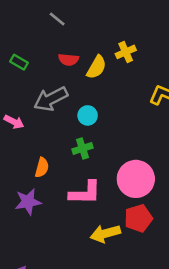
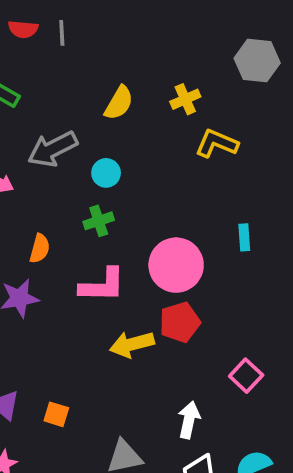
gray line: (57, 19) -> (62, 33), turned 48
yellow cross: (126, 52) -> (185, 99), moved
red semicircle: (69, 60) -> (23, 29), moved

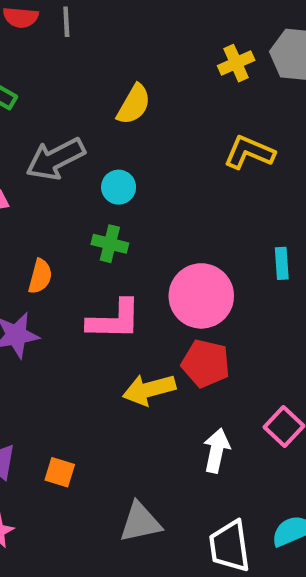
yellow cross: (185, 99) -> (236, 63), moved
green cross: (99, 221) -> (110, 244), turned 32
red pentagon: (180, 322) -> (206, 363), turned 30
white arrow: (189, 420) -> (217, 450), moved

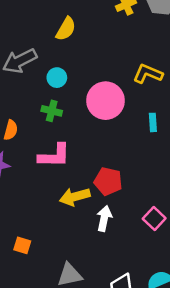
yellow L-shape: (249, 152) -> (148, 74), moved
pink circle: (201, 296) -> (106, 101), moved
white arrow: (217, 450) -> (104, 218), moved

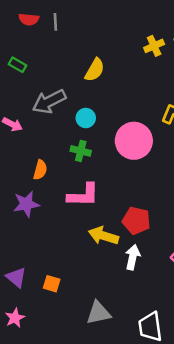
yellow arrow: (75, 197) -> (103, 236), turned 32

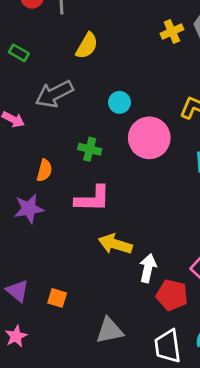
yellow semicircle: (95, 70) -> (87, 46), moved
cyan circle: (86, 118) -> (119, 102), moved
red pentagon: (136, 220) -> (172, 295), moved

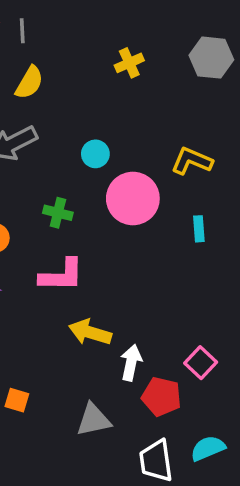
yellow cross: (172, 32) -> (129, 63), moved
yellow semicircle: (87, 46) -> (29, 83), moved
gray triangle: (110, 331) -> (94, 420), moved

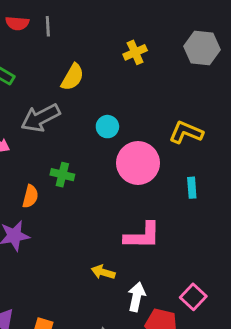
yellow semicircle: (29, 83) -> (73, 77), moved
green cross: (58, 213) -> (62, 175), moved
pink L-shape: (61, 275) -> (142, 236), moved
yellow arrow: (90, 332) -> (103, 272), size x0.7

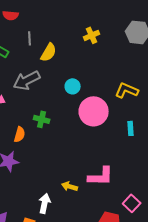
gray line: (48, 26) -> (30, 38), moved
pink L-shape: (142, 236) -> (101, 176), moved
white arrow: (137, 297) -> (45, 203), moved

